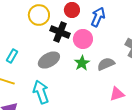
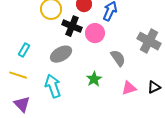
green star: (82, 63) -> (94, 79), moved
gray semicircle: (106, 64) -> (118, 58), turned 78

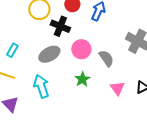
pink circle: (95, 33) -> (81, 49), moved
pink triangle: (129, 88) -> (117, 88), turned -49

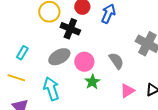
pink circle: (81, 49) -> (84, 62), moved
pink triangle: (117, 88) -> (127, 91), turned 35

